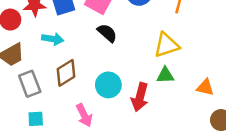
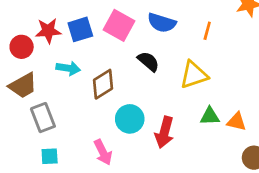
black semicircle: (107, 33) -> (148, 61), moved
brown diamond: (66, 73) -> (103, 84), moved
green triangle: (165, 75) -> (210, 116), moved

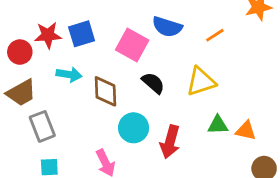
pink square: (119, 25) -> (132, 45), moved
orange line: (207, 31) -> (215, 35), turned 42
black semicircle: (148, 61) -> (153, 83), moved
brown diamond: (103, 84) -> (105, 91), turned -60

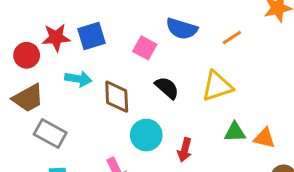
pink square: (132, 45) -> (145, 48), size x0.7
gray rectangle: (42, 126) -> (50, 134), turned -40
red arrow: (170, 142) -> (185, 150), size x0.7

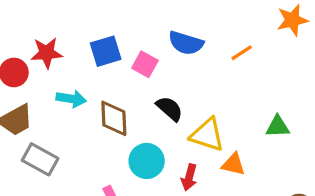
blue square: (92, 36) -> (106, 51), moved
yellow triangle: (217, 86) -> (207, 135), moved, turned 36
green triangle: (235, 132) -> (278, 127), moved
orange triangle: (264, 138) -> (233, 164), moved

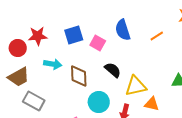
blue semicircle: (186, 43) -> (123, 30), turned 55
yellow triangle: (207, 135) -> (136, 86), turned -30

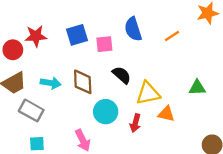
pink square: (98, 43) -> (104, 44), turned -35
cyan arrow: (53, 64) -> (51, 83), moved

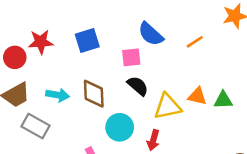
blue semicircle: (133, 29) -> (151, 34), turned -30
pink square: (104, 44) -> (131, 57), moved
orange triangle: (166, 114) -> (197, 96), moved

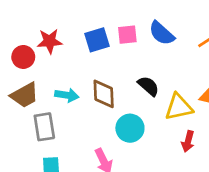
pink square: (131, 57) -> (127, 35), moved
gray rectangle: (35, 126) -> (44, 127), turned 52
red arrow: (153, 140) -> (188, 141), moved

